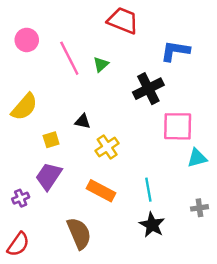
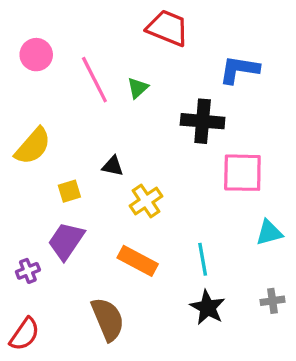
black cross: (148, 89) -> (203, 121), turned 32
cyan triangle: (197, 158) -> (269, 233), moved
gray cross: (199, 208) -> (272, 301), moved

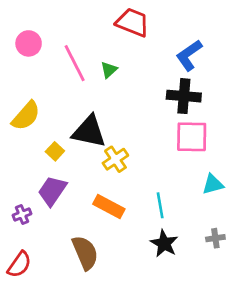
blue L-shape: (239, 70) -> (189, 55), turned -44
black cross: (203, 121) -> (184, 96), moved
black triangle: (113, 166) -> (89, 132), size x2.0
yellow square: (69, 191) -> (55, 151), turned -30

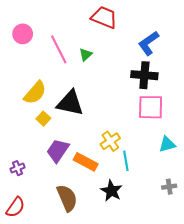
yellow semicircle: (26, 116) -> (35, 93), moved
yellow cross: (115, 159) -> (110, 141), moved
purple trapezoid: (52, 191) -> (58, 151), moved
black star: (164, 243) -> (111, 191), moved

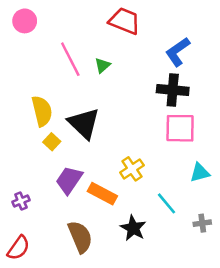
pink circle: (23, 34) -> (25, 21), moved
yellow semicircle: (35, 93) -> (42, 111), turned -55
black triangle: (70, 103) -> (84, 123), turned 32
cyan line: (126, 161) -> (166, 203), moved, turned -30

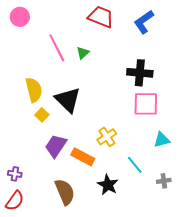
blue L-shape: (178, 52) -> (144, 22), moved
purple cross: (21, 201) -> (15, 174), moved, turned 32

